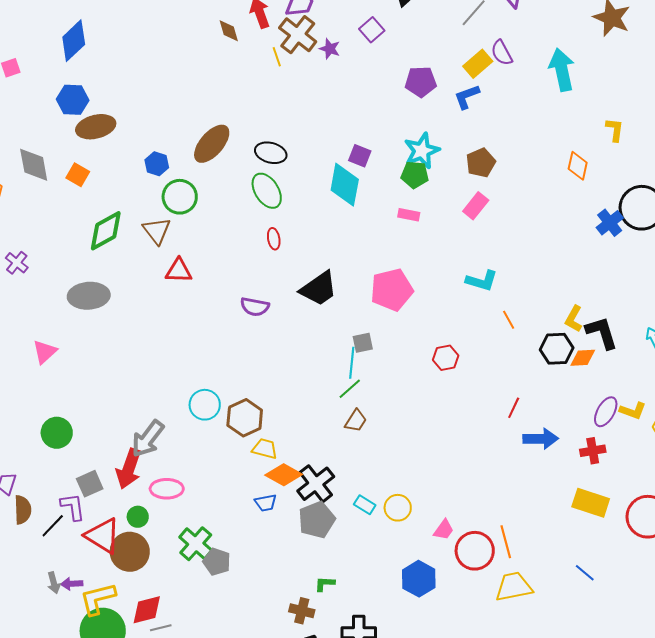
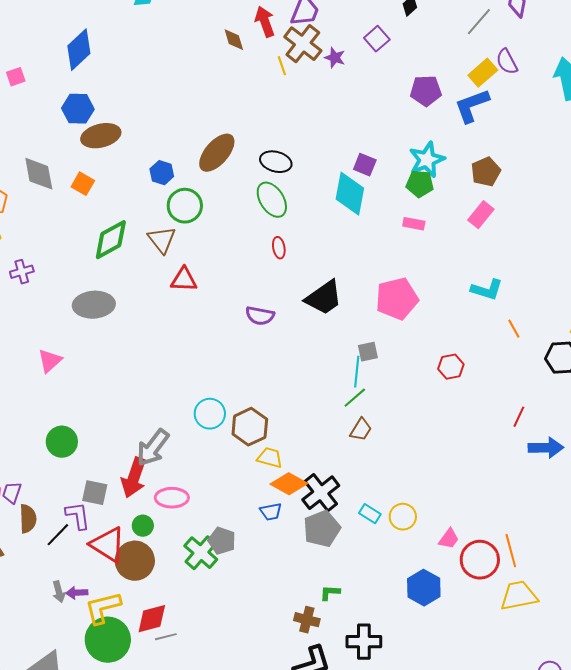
blue L-shape: (467, 97) -> (472, 106), size x1.4
purple cross: (17, 263) -> (22, 272), turned 35
gray square: (90, 484) -> (95, 493), turned 36
gray pentagon: (217, 562) -> (222, 541), moved

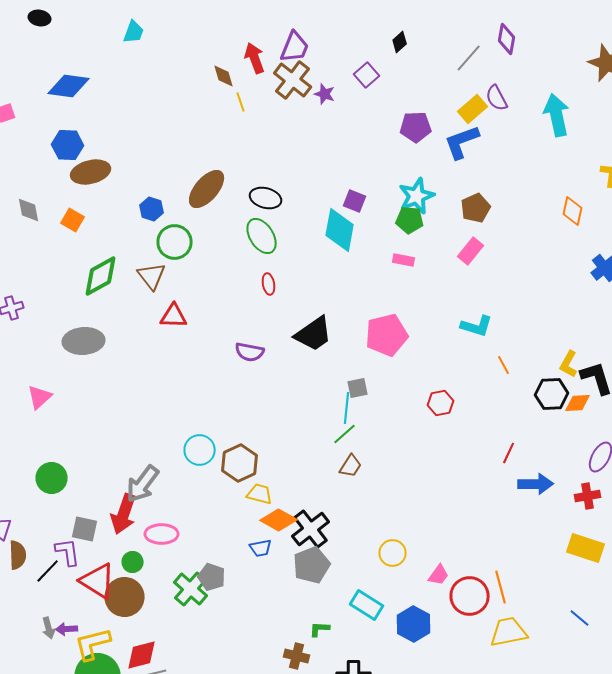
blue diamond: (79, 50) -> (69, 86), turned 51
yellow line: (282, 66) -> (241, 102), moved
gray diamond: (39, 174) -> (29, 210), size x0.7
cyan rectangle: (370, 514) -> (367, 605), moved, size x1.5

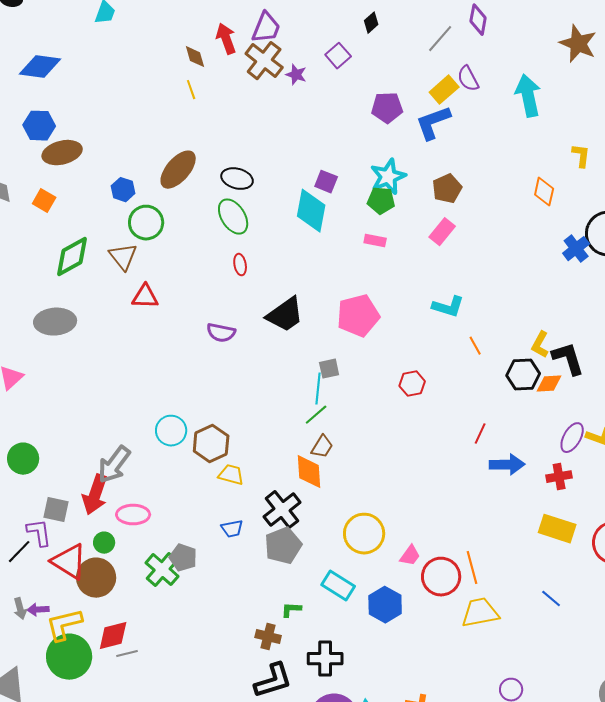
yellow line: (241, 102) -> (191, 90), moved
orange diamond: (279, 520) -> (309, 472), moved, turned 57
yellow circle: (393, 553) -> (364, 534), size x1.5

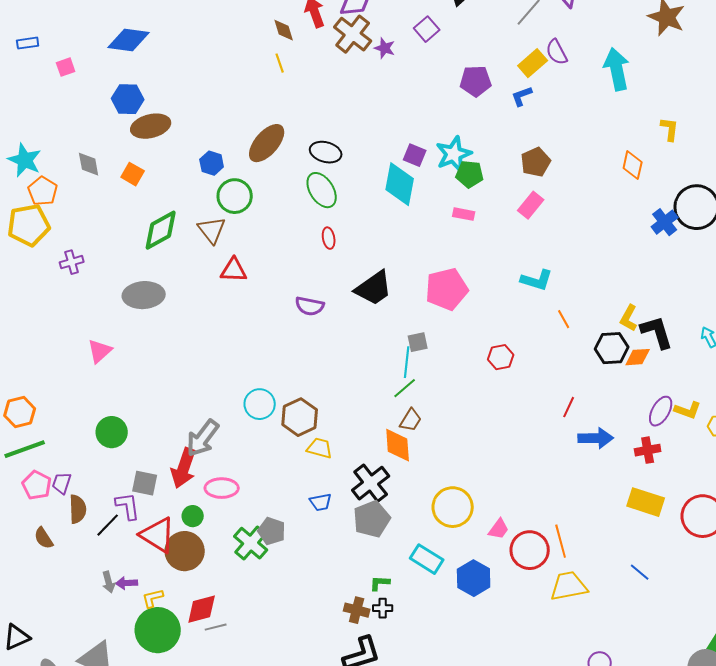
blue L-shape: (433, 123) -> (522, 96), size x0.6
cyan star: (388, 177) -> (454, 154), moved
yellow L-shape: (64, 625) -> (153, 598), size x0.6
black cross: (325, 659) -> (383, 608), moved, size x0.6

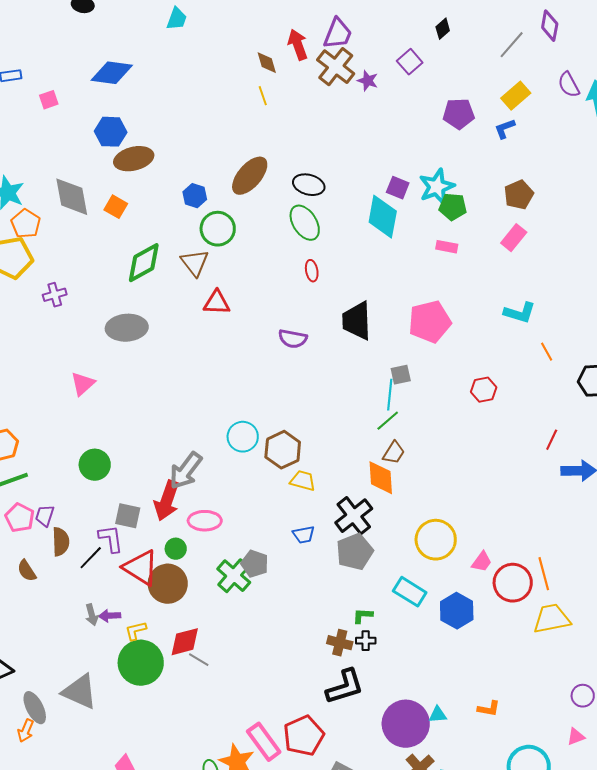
purple semicircle: (557, 52) -> (569, 85), moved
gray diamond: (89, 164) -> (72, 197), size x1.6
black trapezoid: (374, 288) -> (357, 321), turned 123
gray line: (216, 627) -> (199, 660), turned 45

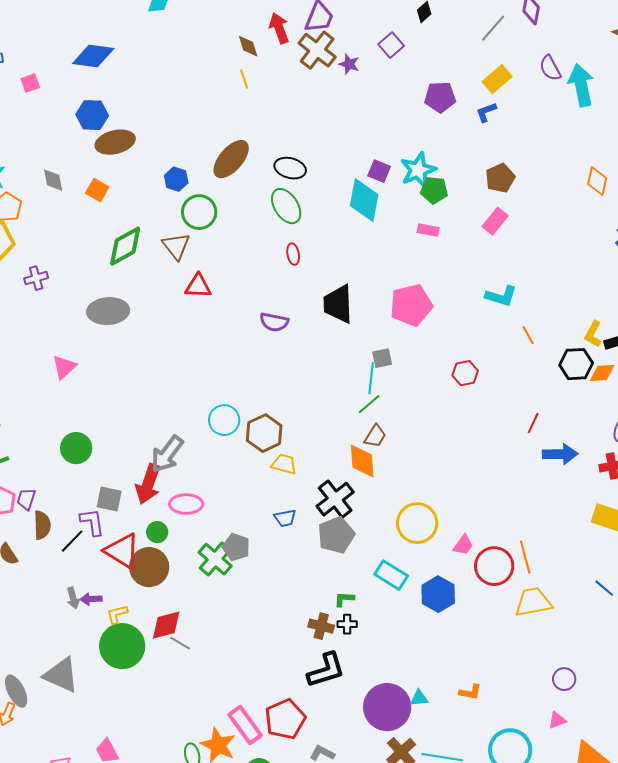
gray diamond: (72, 197) -> (53, 180), size x0.6

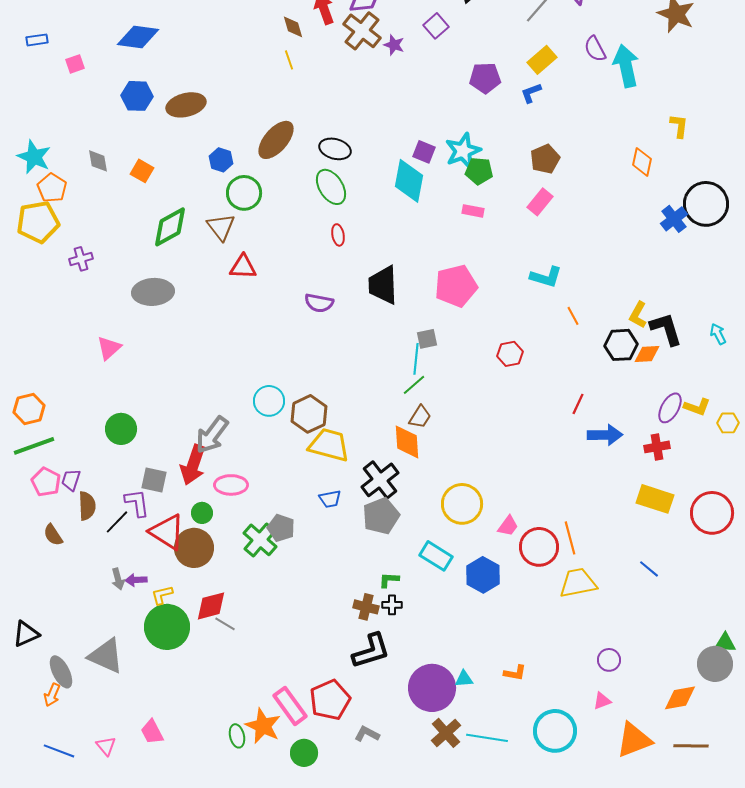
brown ellipse: (115, 142) -> (186, 105), moved
yellow trapezoid: (284, 464) -> (329, 445), size x1.6

